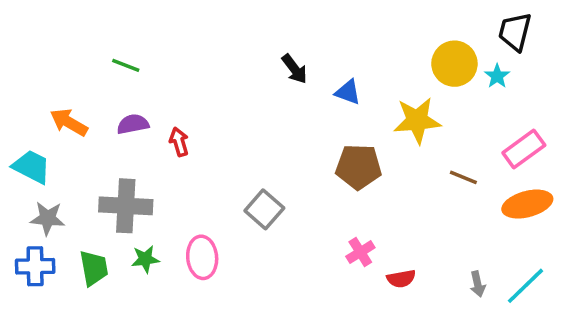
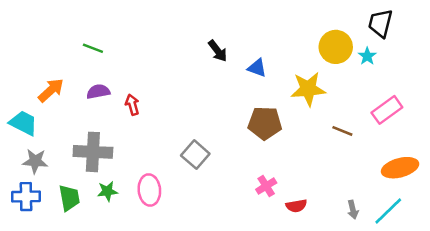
orange arrow: (69, 122) -> (51, 90), turned 108
orange ellipse: (527, 204) -> (400, 168), moved

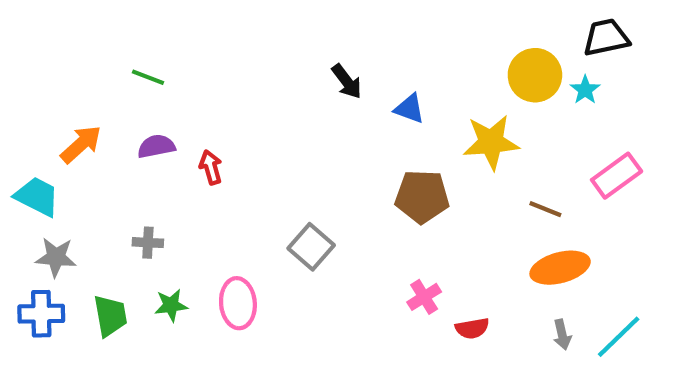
black trapezoid: (380, 23) -> (606, 38), turned 64
gray cross: (93, 152) -> (148, 243), size x0.5
orange ellipse: (400, 168) -> (560, 268), moved

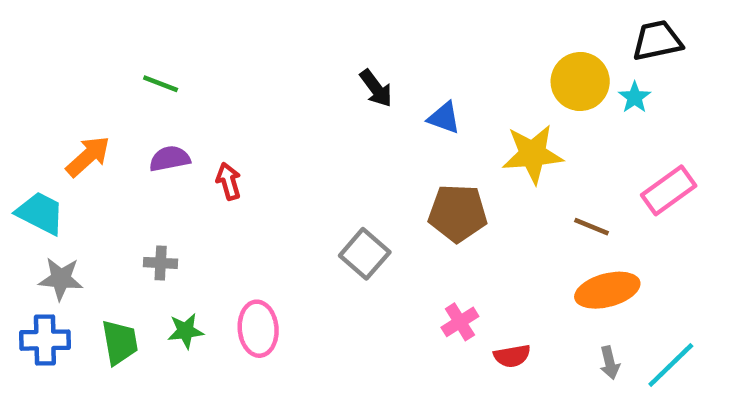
gray square: (311, 247) -> (365, 254), moved

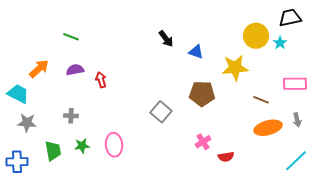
pink rectangle: (669, 190) -> (295, 84), turned 35
blue cross: (45, 340) -> (17, 162), moved
gray arrow: (610, 363) -> (297, 120), moved

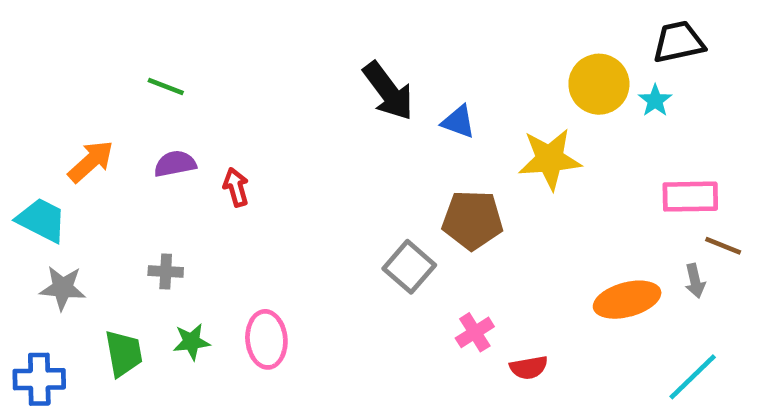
black arrow: (166, 39) -> (388, 91), size x1.5
brown line: (261, 100) -> (723, 246), moved
gray square: (161, 112) -> (409, 267), moved

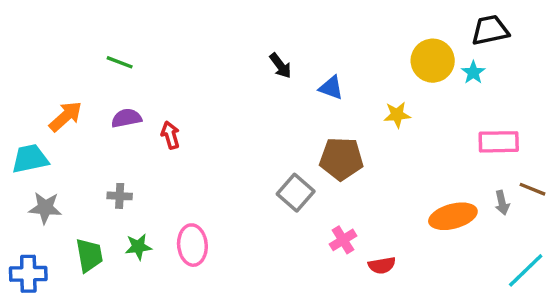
black arrow: (388, 91) -> (280, 66), size x0.6
yellow star: (550, 159) -> (397, 115), size x0.6
cyan trapezoid: (42, 220) -> (30, 159), turned -39
brown line: (723, 246) -> (532, 189), moved
cyan line: (693, 377) -> (526, 270), moved

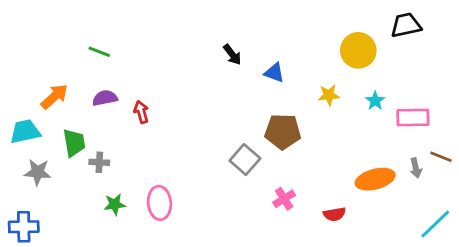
cyan star: (473, 72) -> (375, 101), moved
green trapezoid: (89, 255) -> (74, 143), moved
red semicircle: (382, 265) -> (335, 214), moved

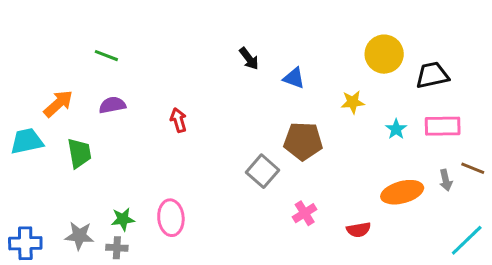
black trapezoid: (406, 25) -> (432, 75), moved
cyan star: (375, 101) -> (396, 129), moved
red arrow: (141, 112) -> (178, 120), moved
gray cross: (99, 162) -> (117, 248), moved
gray star: (38, 172) -> (79, 236), moved

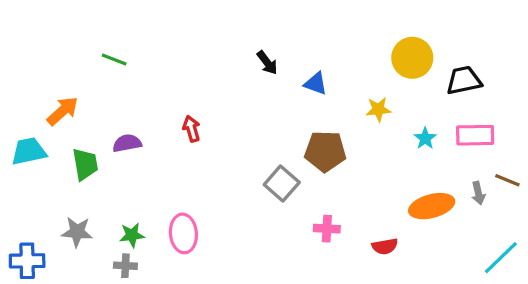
purple semicircle: (112, 105) -> (127, 143), moved
pink cross: (305, 213) -> (327, 229), turned 35
gray star: (79, 236) -> (77, 232), moved

